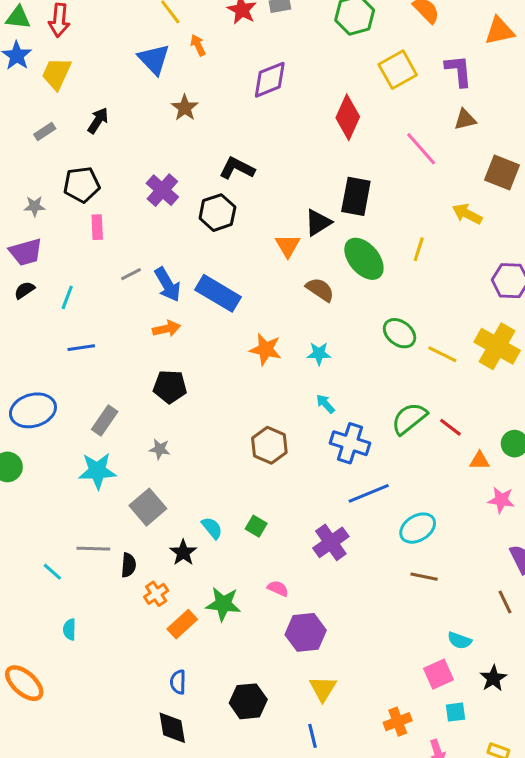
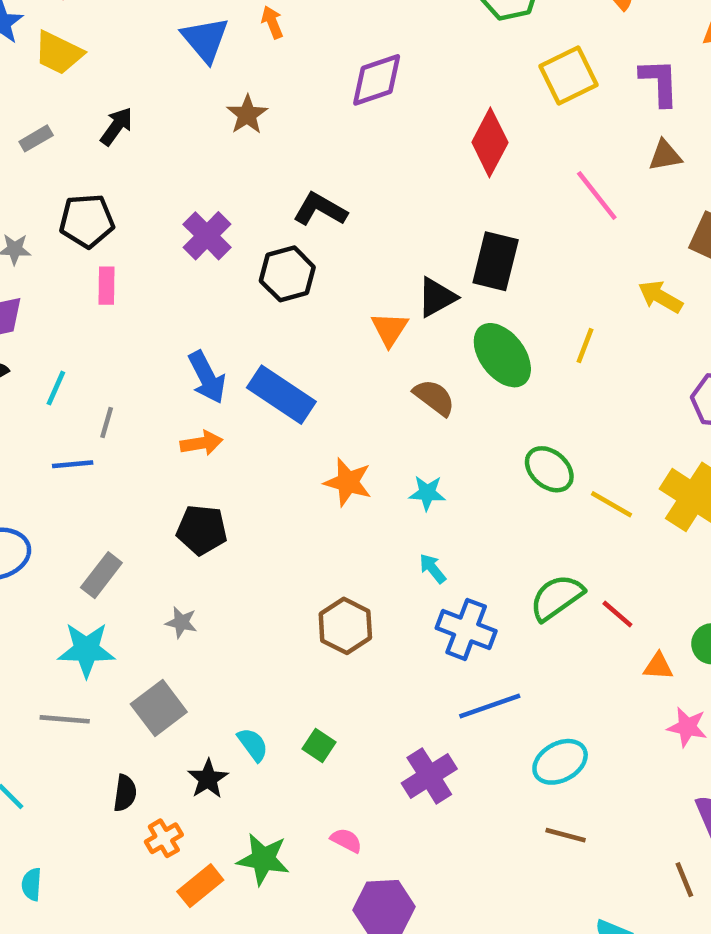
yellow trapezoid: (56, 74) -> (59, 53), turned -92
gray line: (131, 274) -> (107, 423), moved, turned -50
gray line: (93, 549) -> (65, 719), moved

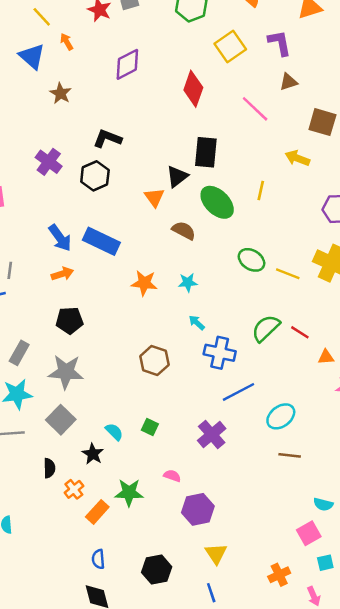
gray star: (181, 622) -> (66, 372), size x2.0

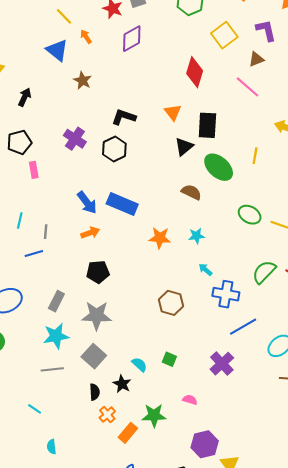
purple diamond: (127, 64) -> (132, 39), moved
brown triangle: (289, 82) -> (256, 59), moved
orange triangle: (154, 197) -> (173, 112), moved
black semicircle: (49, 468) -> (95, 392), moved
purple hexagon: (198, 509) -> (205, 444), moved

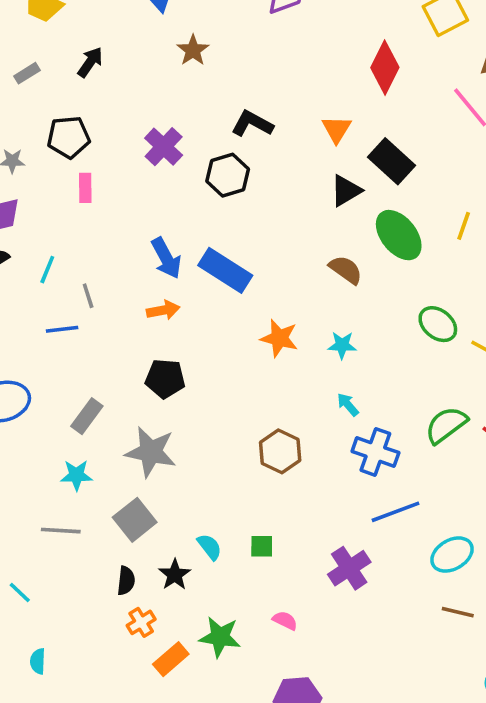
black rectangle: (207, 125) -> (392, 161), turned -60
gray line: (46, 232) -> (88, 296), turned -32
cyan star: (56, 336) -> (76, 475), size x0.7
green square: (169, 359) -> (262, 546), turned -32

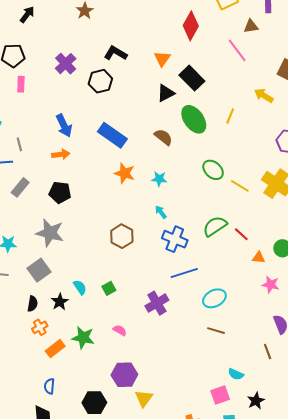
blue rectangle: (225, 270) -> (112, 135), moved
gray rectangle: (87, 416) -> (20, 187), moved
green square: (262, 546) -> (109, 288), turned -32

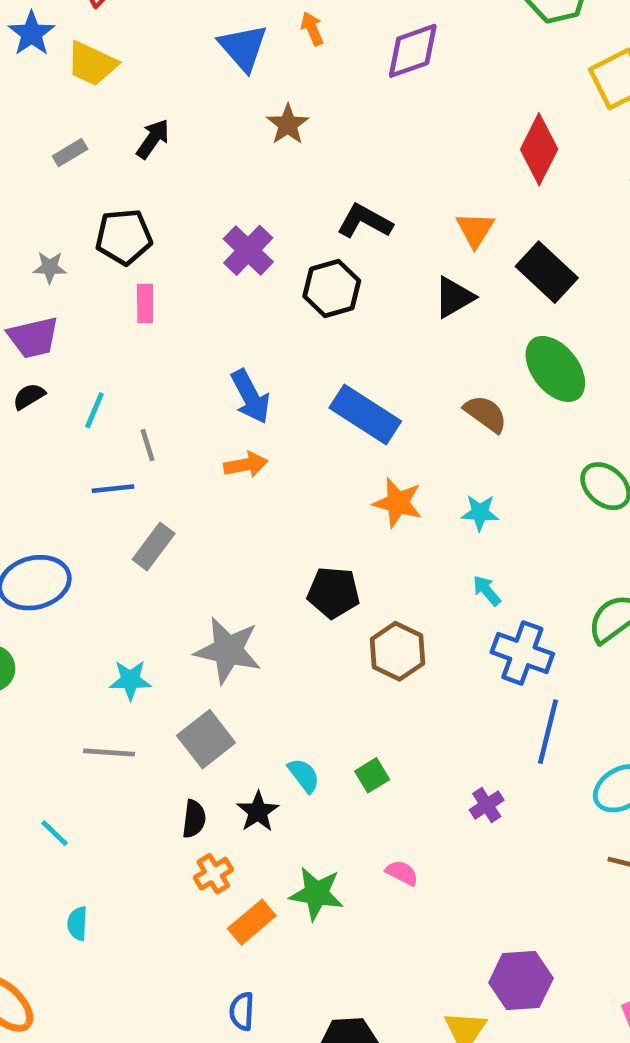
black triangle: (166, 93) -> (454, 297), moved
black pentagon: (60, 192) -> (333, 593), moved
blue line: (184, 273) -> (548, 732), turned -56
purple cross: (157, 303) -> (487, 805), size x0.6
purple hexagon: (124, 375) -> (521, 981), moved

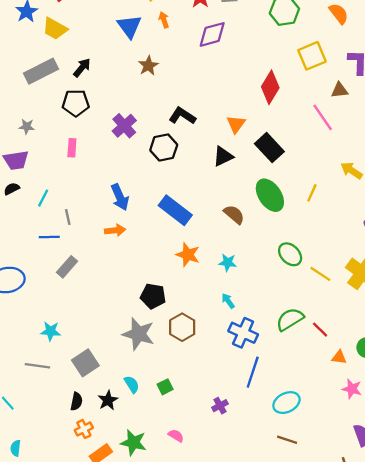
gray rectangle: (70, 153) -> (41, 71), size x2.0
black pentagon: (124, 237) -> (76, 103), moved
gray star: (228, 650) -> (138, 334), moved

